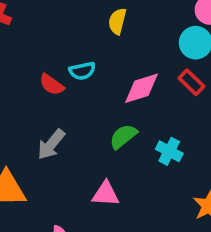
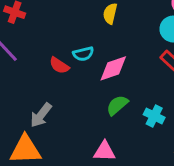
pink diamond: (142, 88) -> (113, 68), moved
gray arrow: (51, 144) -> (41, 115), moved

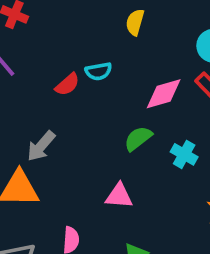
red semicircle: (59, 65) -> (67, 84), turned -78
pink diamond: (113, 68) -> (164, 94), moved

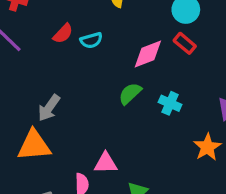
red semicircle: (67, 84) -> (63, 34), moved
pink triangle: (119, 196) -> (106, 163), moved

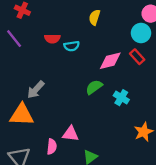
red semicircle: (63, 34) -> (52, 39), turned 40

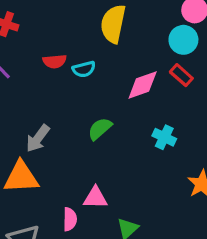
yellow semicircle: (94, 17) -> (113, 24), size x1.6
green semicircle: (94, 87) -> (100, 129), moved

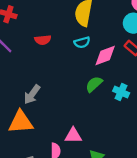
cyan semicircle: (84, 69) -> (82, 42), moved
green semicircle: (100, 129) -> (94, 84), moved

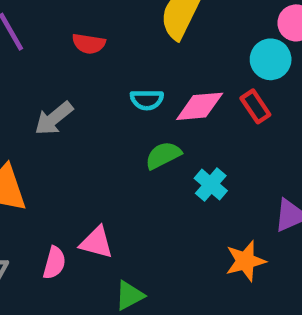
cyan semicircle: (82, 42) -> (147, 100), moved
gray arrow: (32, 94) -> (54, 118), moved

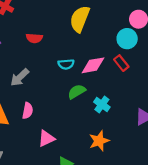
pink triangle: (96, 242) -> (46, 138), turned -36
orange star: (245, 261) -> (99, 141), moved
pink semicircle: (54, 263) -> (28, 111), moved

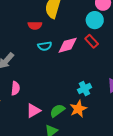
red semicircle: (34, 38) -> (35, 25), moved
green semicircle: (77, 92) -> (57, 111), moved
cyan cross: (102, 104) -> (84, 89), moved, turned 32

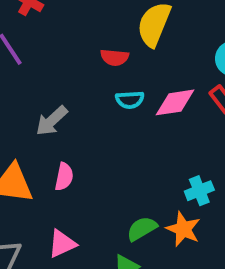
orange star: (78, 109) -> (183, 229), turned -30
pink triangle: (33, 111) -> (62, 244), moved

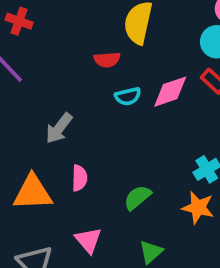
green semicircle: (142, 229) -> (137, 198), moved
pink triangle: (62, 244) -> (88, 240), turned -36

